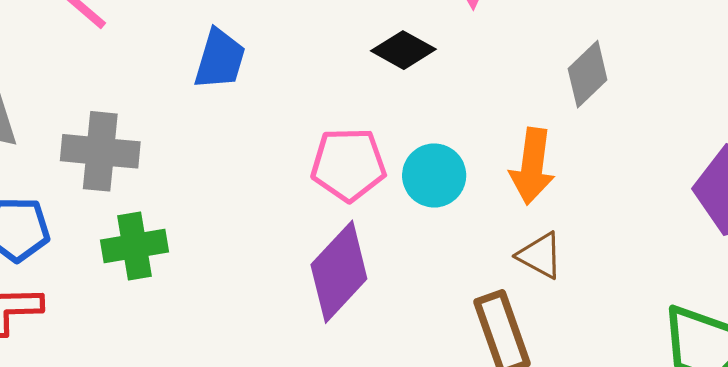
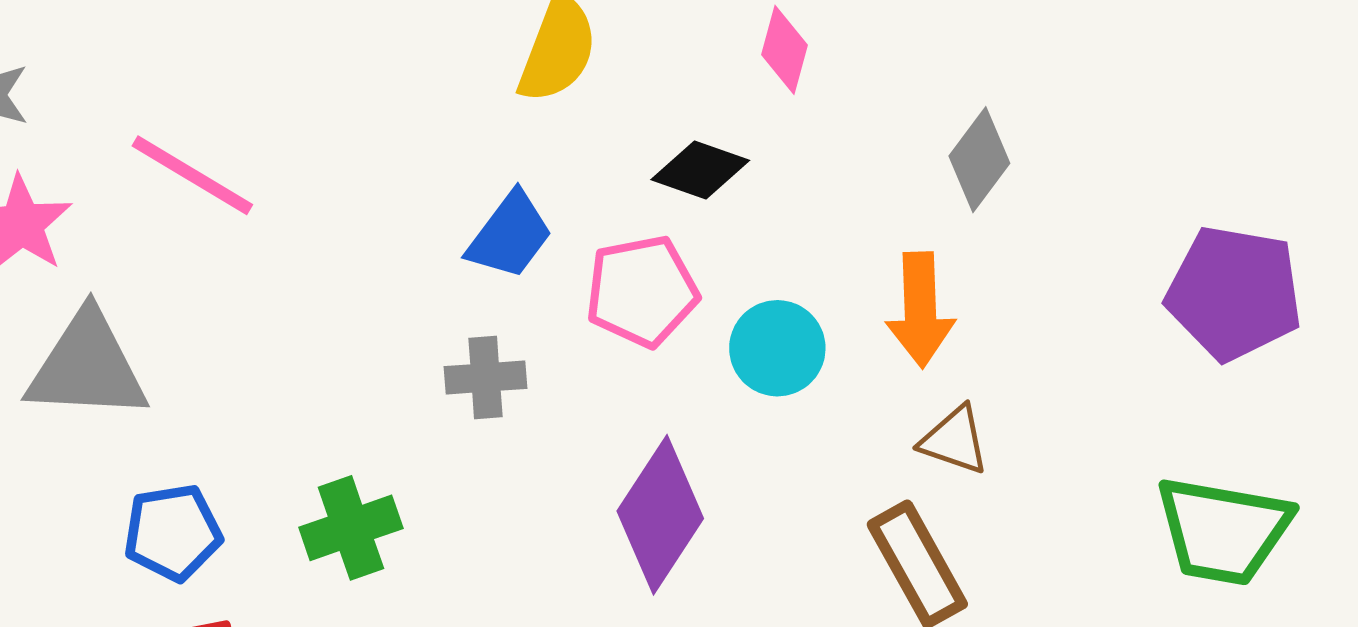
blue trapezoid: (220, 59) -> (510, 235), moved, turned 30
gray cross: (100, 151) -> (486, 377), moved, size x0.7
pink pentagon: (348, 164) -> (642, 291), moved

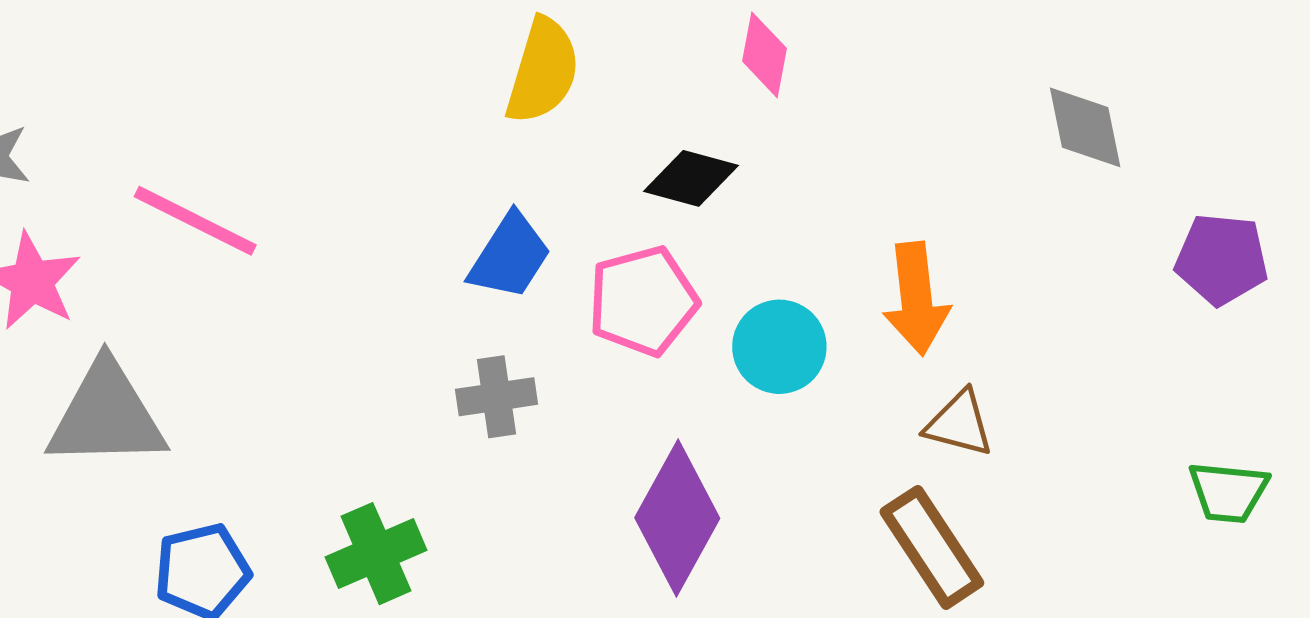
gray diamond: (979, 160) -> (1085, 127), moved, turned -44
purple pentagon: (1234, 293) -> (1222, 259), size x0.7
green trapezoid: (1223, 530) -> (1228, 492), size x0.6

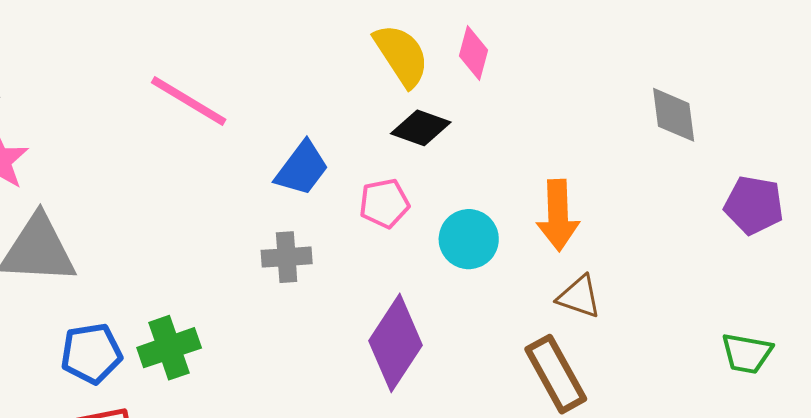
yellow semicircle: (543, 71) -> (401, 55), moved, turned -54
pink line: (195, 221) -> (189, 101), moved
pink pentagon: (643, 301) -> (384, 203), size x0.7
green cross: (376, 554) -> (169, 348), moved

